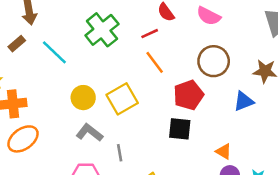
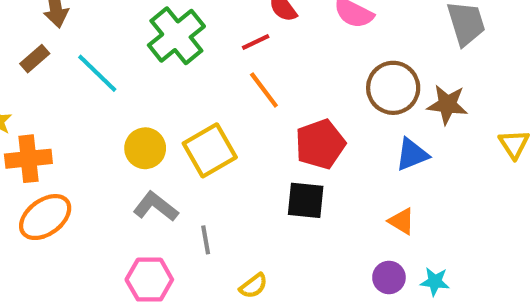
brown circle: (214, 61) -> (393, 88), moved
orange triangle: (224, 151) -> (401, 221), moved

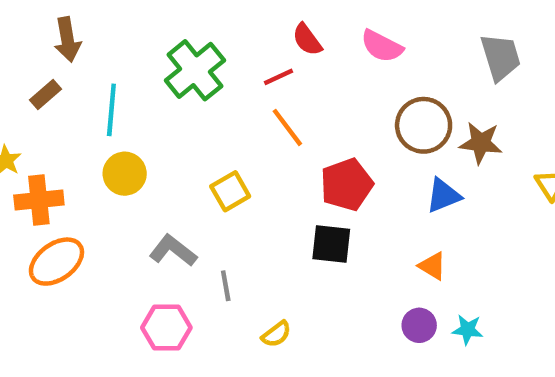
cyan line: (97, 73) -> (111, 110), turned 51
yellow circle: (145, 148) -> (125, 174), moved
yellow square: (210, 150) -> (230, 191), size x0.7

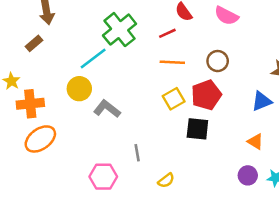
cyan line: (111, 110) -> (93, 58), moved, turned 48
brown circle: (424, 125) -> (218, 61), moved, size x0.7
orange line: (287, 127) -> (172, 62), turned -50
yellow square: (230, 191) -> (174, 99), moved
gray L-shape: (173, 251) -> (107, 109), moved

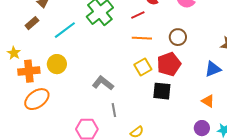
cyan line: (93, 58) -> (65, 30), moved
yellow circle: (79, 89) -> (57, 64), moved
gray L-shape: (107, 109) -> (103, 83), moved

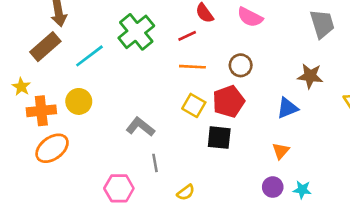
brown rectangle: (32, 23) -> (45, 47), size x1.6
yellow square: (143, 67) -> (194, 105), turned -30
orange triangle: (208, 101) -> (281, 151), turned 40

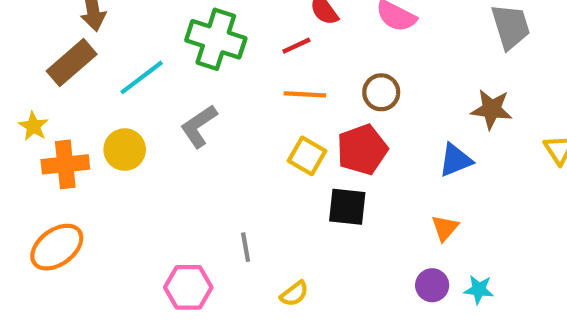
green cross: (136, 32) -> (216, 39), turned -33
gray L-shape: (140, 127) -> (199, 126), moved, turned -72
orange ellipse: (52, 148) -> (57, 247), moved

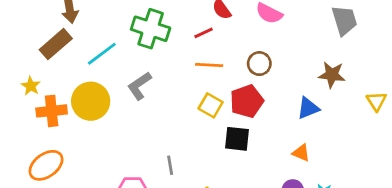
yellow circle: (125, 150) -> (91, 101), size x1.4
orange triangle: (445, 228) -> (301, 153), turned -48

